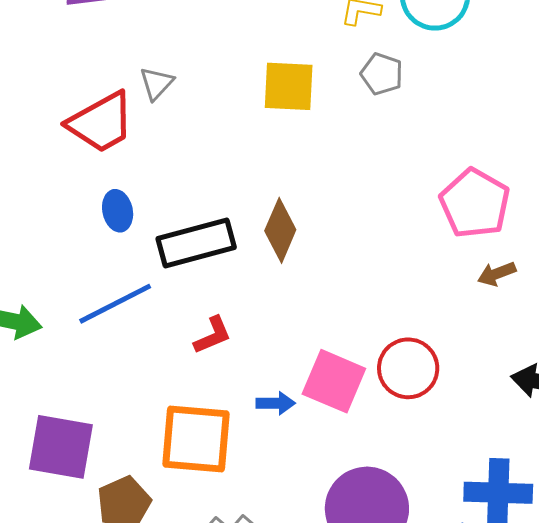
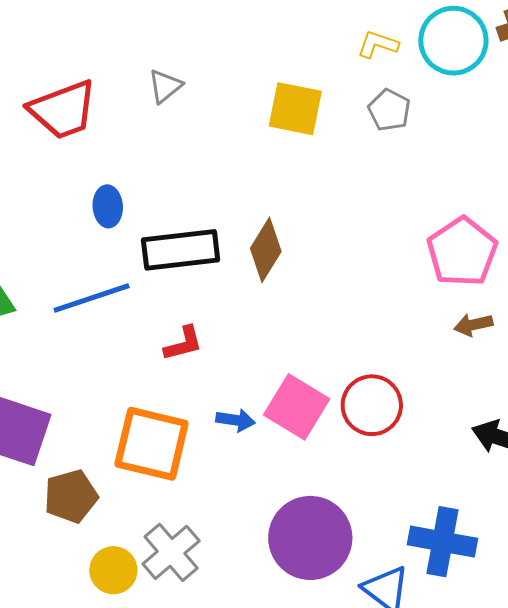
red trapezoid: (101, 122) -> (63, 110), moved

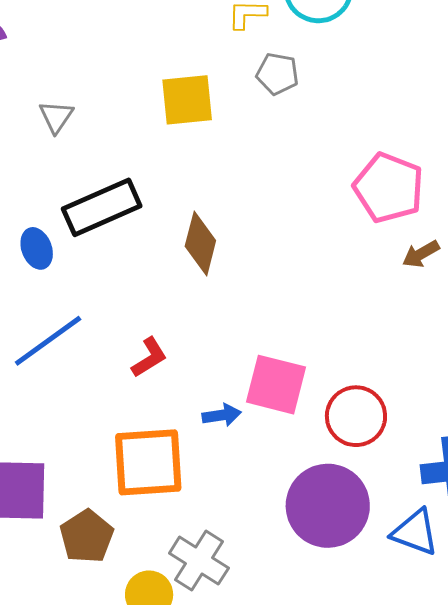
black rectangle: (181, 250) -> (102, 207), moved
red circle: (372, 405) -> (356, 416), moved

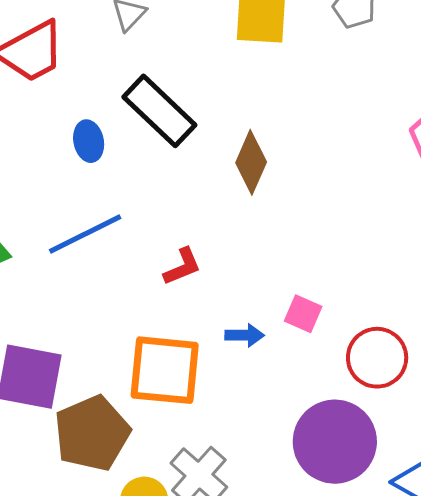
black rectangle: (102, 207) -> (159, 111), turned 58
pink square: (276, 385) -> (303, 314), size x0.6
brown pentagon: (87, 536) -> (92, 433), size x1.4

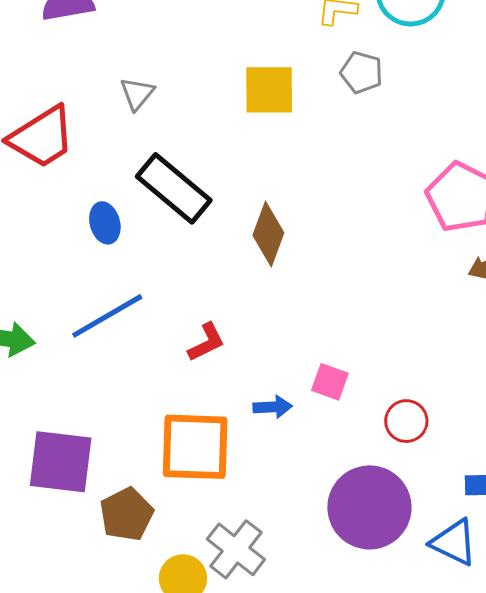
red circle: (377, 358) -> (406, 421), size x0.7
brown pentagon: (92, 433) -> (127, 514), size x0.7

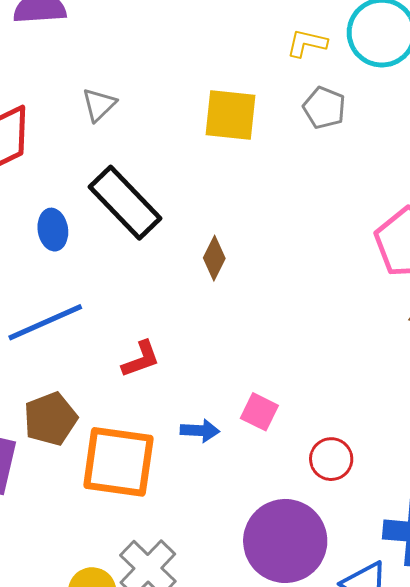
brown diamond: (268, 234) -> (214, 258), size x0.7
brown pentagon: (127, 514) -> (50, 419), moved

